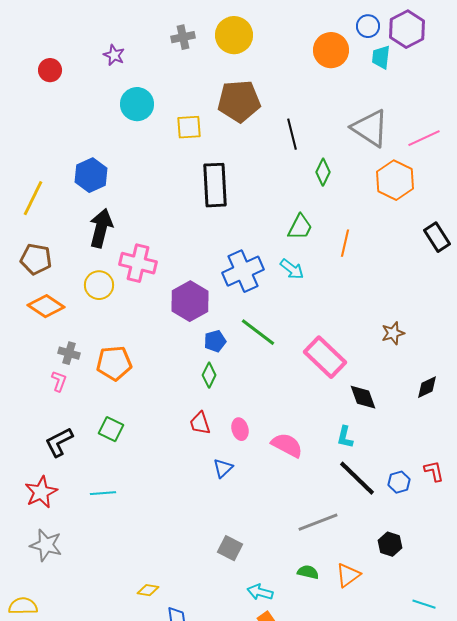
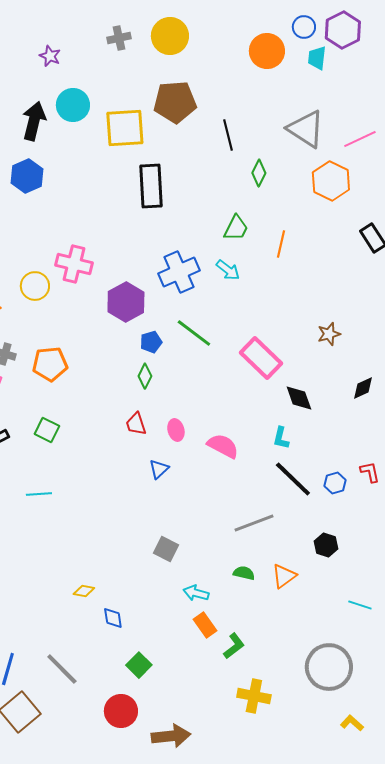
yellow square: (189, 127) -> (125, 128), size x1.6
black arrow: (101, 228) -> (34, 121), moved

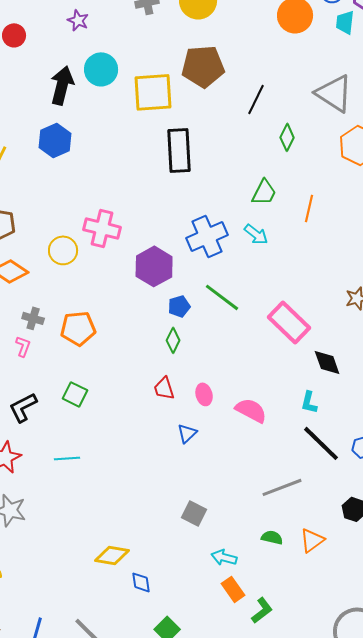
black line: (228, 135) -> (256, 99), turned 40
yellow diamond: (84, 591) -> (112, 555), size x1.6

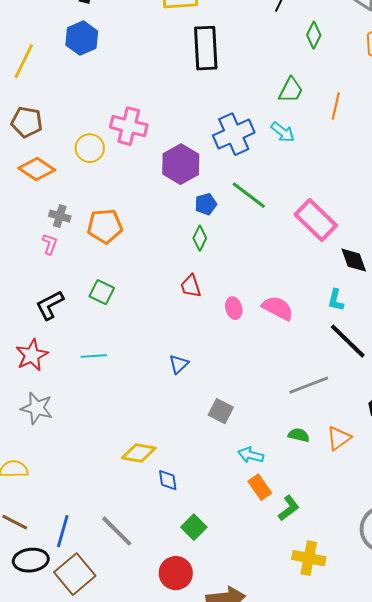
pink ellipse: (204, 394) -> (234, 308), moved
blue triangle: (187, 433) -> (179, 364), moved

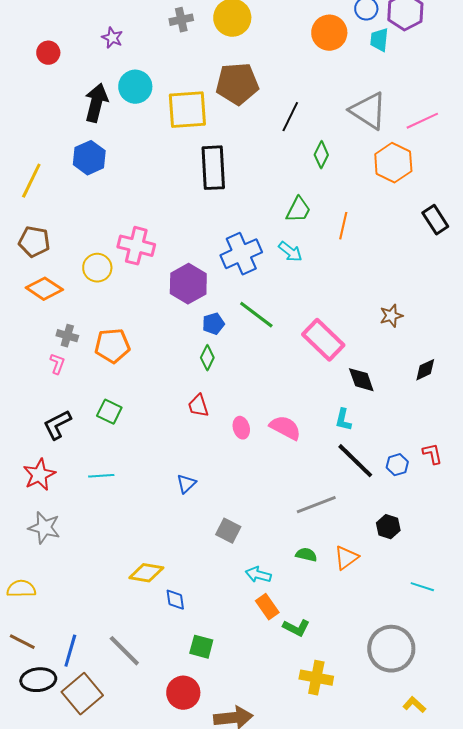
green L-shape: (289, 508) -> (296, 628), turned 64
green square: (194, 527) -> (201, 647), turned -30

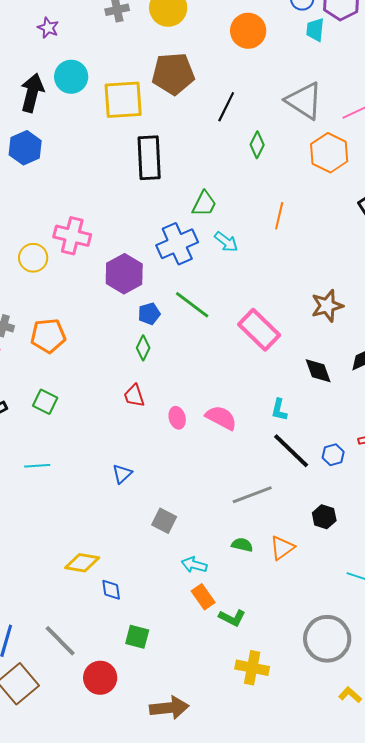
orange circle: (329, 33) -> (248, 31), moved
green trapezoid: (298, 210) -> (204, 204), moved
brown star: (391, 316) -> (327, 306), size x1.4
black diamond: (361, 380) -> (318, 371), moved
red circle: (183, 693) -> (100, 678), moved

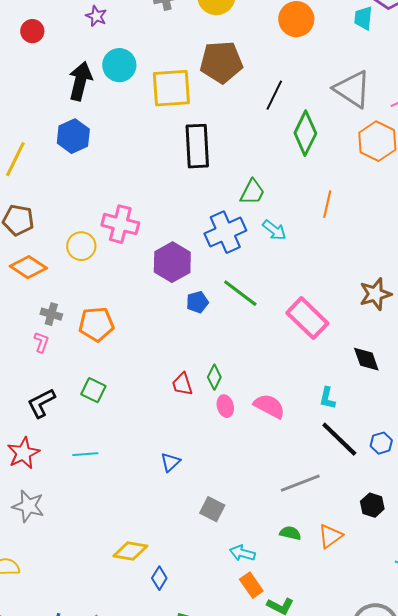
green diamond: (257, 145) -> (305, 133), size x1.6
green diamond: (143, 348) -> (214, 377), moved
blue diamond: (111, 590) -> (159, 578), turned 40

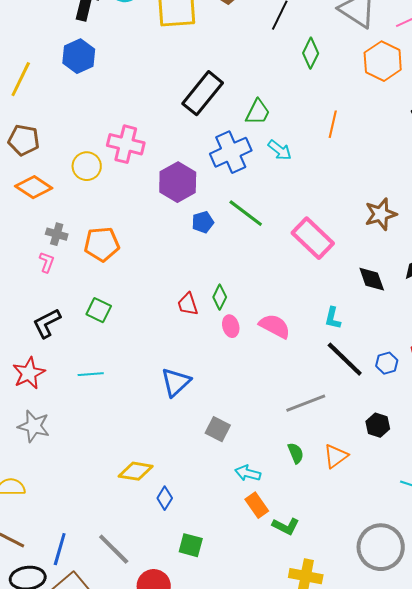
green diamond: (305, 133) -> (311, 53), size x0.7
black rectangle: (197, 146) -> (203, 93), moved, turned 42
blue triangle: (170, 462) -> (176, 382), size x1.5
green semicircle: (290, 533) -> (296, 453), turned 55

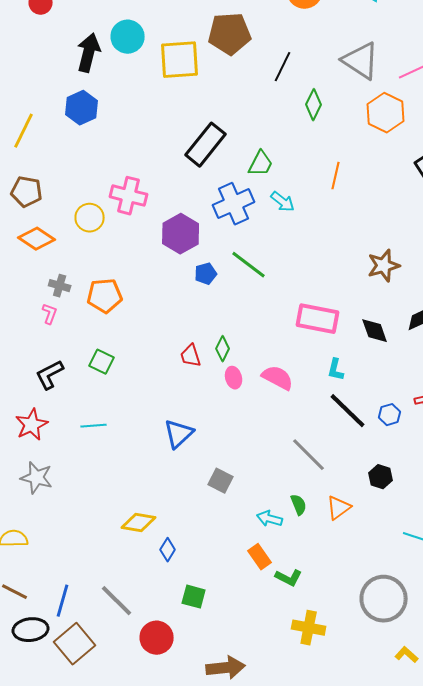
pink rectangle: (313, 238) -> (318, 319), moved, turned -33
gray line: (306, 403) -> (309, 455), turned 66
cyan arrow: (248, 473) -> (270, 519), moved

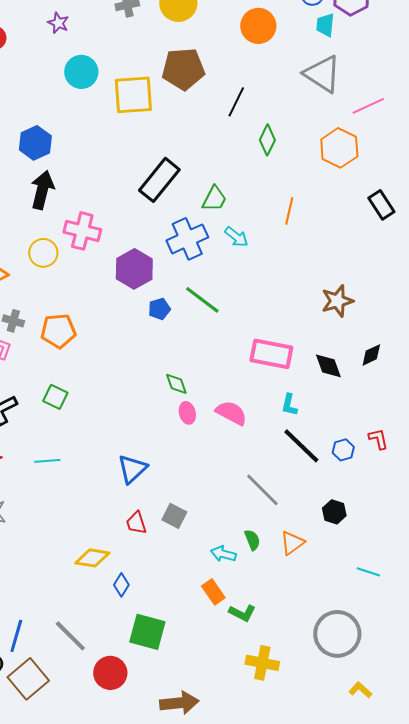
black arrow: (89, 53) -> (42, 190), moved
gray triangle: (361, 61) -> (322, 74), moved
green diamond: (223, 349) -> (176, 384), turned -45
red trapezoid: (191, 356) -> (136, 523), moved
green square: (194, 597) -> (147, 632), size x1.5

